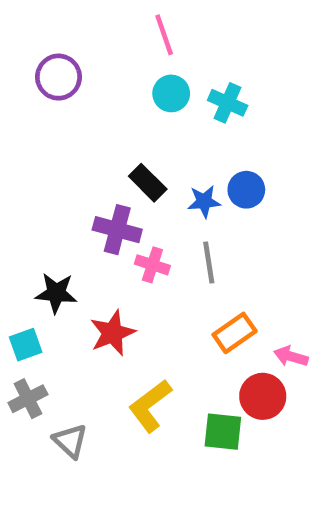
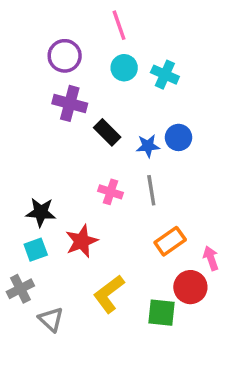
purple circle: (58, 77) -> (65, 56), moved
purple cross: (117, 230) -> (70, 103), moved
cyan square: (26, 345) -> (36, 250), moved
pink arrow: (291, 356) -> (211, 258), turned 55

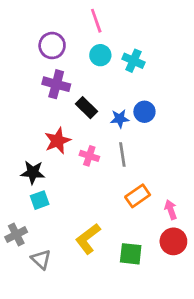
red star: (82, 241) -> (58, 141), moved
cyan square: (36, 250) -> (40, 200), moved
red circle: (190, 287) -> (173, 241), moved

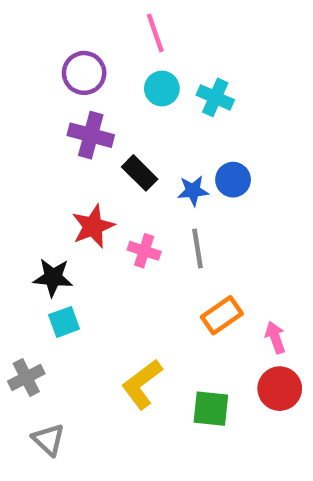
gray triangle: (41, 259) -> (49, 440), moved

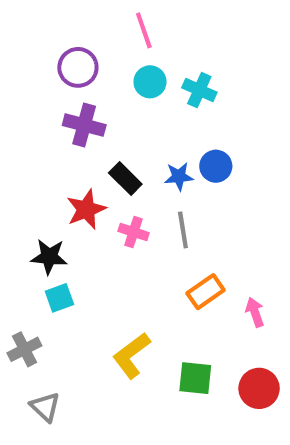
black rectangle: (140, 173) -> (125, 179), moved
red circle: (280, 389) -> (259, 388), moved

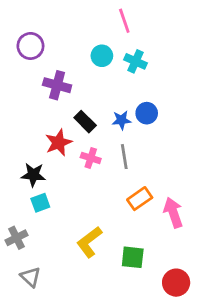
pink line: (144, 30) -> (124, 21), moved
purple circle: (78, 67) -> (30, 46), moved
pink arrow: (255, 312) -> (173, 213), size x1.5
red circle: (259, 388) -> (176, 283), moved

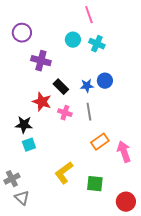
red star: (58, 143) -> (42, 102), turned -30
gray cross: (16, 238) -> (12, 179), moved

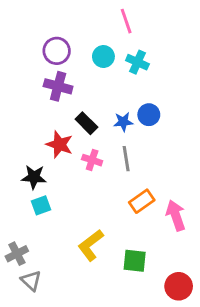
purple circle: (22, 33) -> (57, 51), moved

